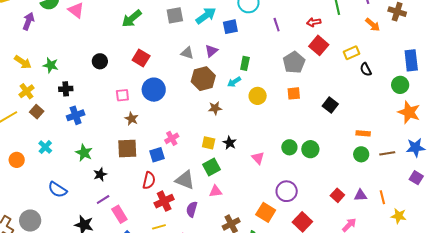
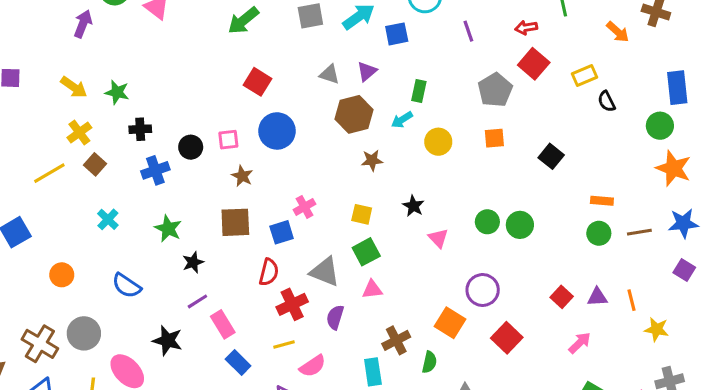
black circle: (100, 61) -> (191, 147), moved
black star: (230, 143) -> (413, 206), moved
orange circle: (17, 160) -> (62, 275), moved

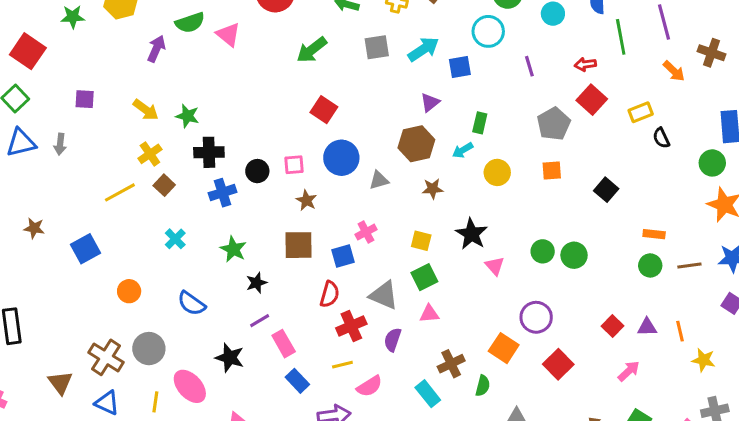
gray triangle: (329, 74) -> (379, 180), moved, turned -35
black cross: (140, 129) -> (209, 152), size x1.4
black star: (413, 206) -> (471, 234), size x1.5
cyan rectangle: (373, 372) -> (428, 394), turned -32

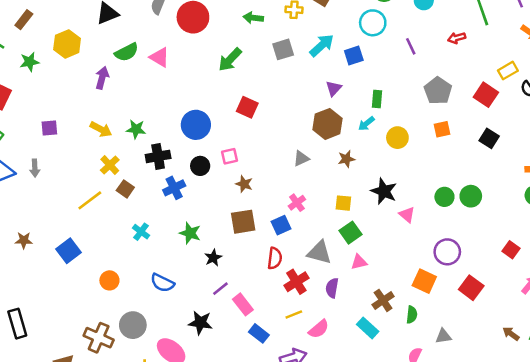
red square: (592, 100) -> (486, 95), moved
blue circle: (341, 158) -> (196, 125), moved

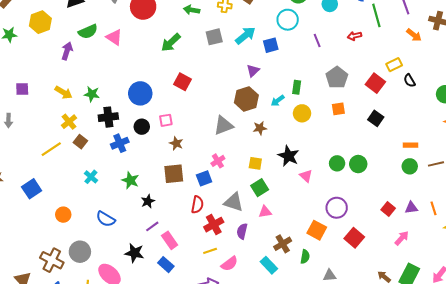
green rectangle: (377, 99) -> (297, 87), moved
gray triangle: (301, 158) -> (223, 126), size x1.5
blue rectangle: (259, 333) -> (166, 265), moved

